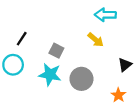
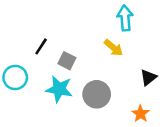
cyan arrow: (105, 15) -> (125, 18), turned 84
black line: (22, 39) -> (41, 46), moved

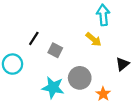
cyan star: (59, 89) -> (53, 88), moved
orange star: (141, 114) -> (103, 94), moved

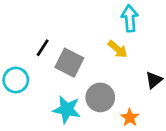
gray square: (55, 50) -> (69, 63), size x1.5

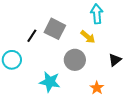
gray square: (69, 63) -> (55, 29), moved
gray circle: (100, 97) -> (75, 60), moved

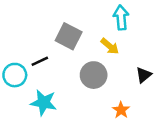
black line: (32, 36) -> (40, 61), moved, turned 32
cyan star: (50, 82) -> (44, 103), moved

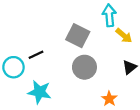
gray square: (69, 36) -> (78, 36), moved
yellow arrow: (110, 46) -> (124, 36), moved

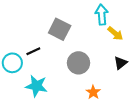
gray square: (78, 36) -> (60, 29), moved
orange star: (109, 99) -> (93, 92), moved

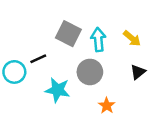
cyan arrow: (102, 15) -> (98, 40), moved
cyan star: (36, 86) -> (58, 90), moved

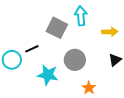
yellow arrow: (132, 38) -> (110, 32), turned -42
cyan arrow: (98, 40) -> (81, 16), moved

